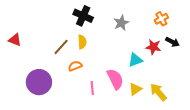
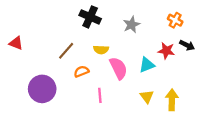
orange cross: (161, 19) -> (175, 20), turned -32
yellow semicircle: (82, 42) -> (101, 50), moved, turned 96
pink semicircle: (115, 79) -> (118, 68), moved
yellow triangle: (135, 89) -> (147, 97), turned -32
yellow arrow: (158, 92) -> (172, 100), turned 42

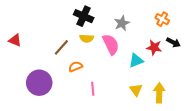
yellow semicircle: (101, 50) -> (87, 38), moved
pink semicircle: (118, 68) -> (111, 44), moved

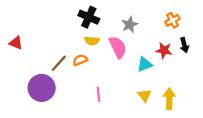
orange cross: (162, 19) -> (172, 20), turned 32
black arrow: (173, 42) -> (184, 45), turned 48
brown line: (61, 47) -> (59, 63), moved
orange semicircle: (76, 67) -> (80, 60), moved

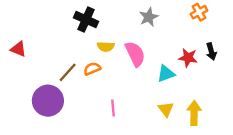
black cross: (89, 17) -> (86, 20), moved
orange cross: (172, 20) -> (199, 12), moved
gray star: (130, 25) -> (149, 17), moved

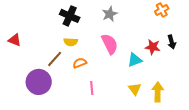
gray star: (149, 17) -> (110, 14), moved
yellow semicircle: (106, 47) -> (71, 42), moved
orange semicircle: (92, 69) -> (80, 63), moved

